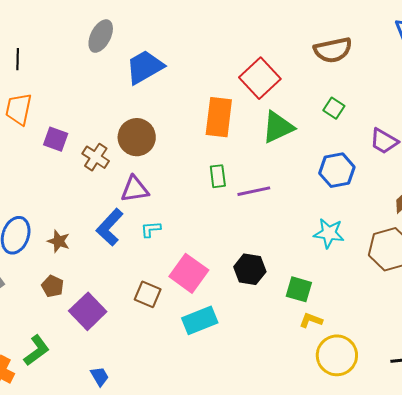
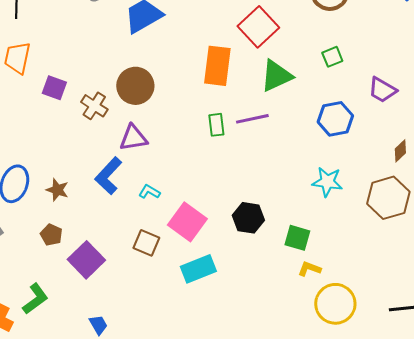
green square: (334, 108) -> (332, 57), turned 35
purple line: (254, 191) -> (252, 119), moved
cyan L-shape: (151, 229) -> (149, 192), moved, turned 35

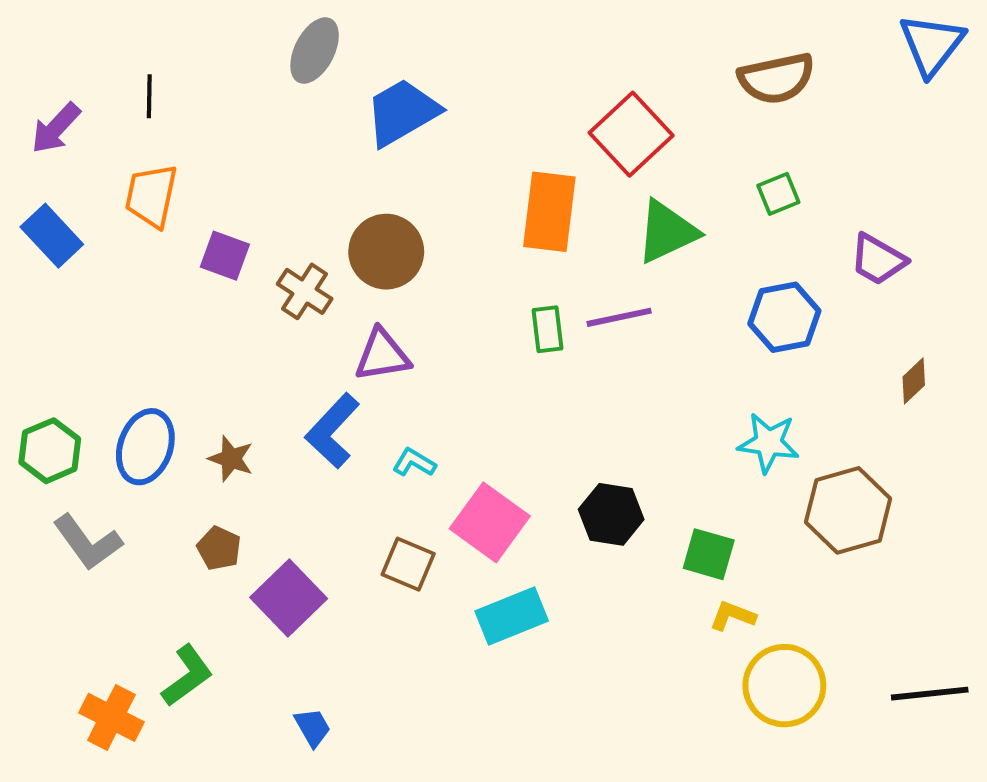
brown hexagon: (388, 198) -> (848, 510), moved

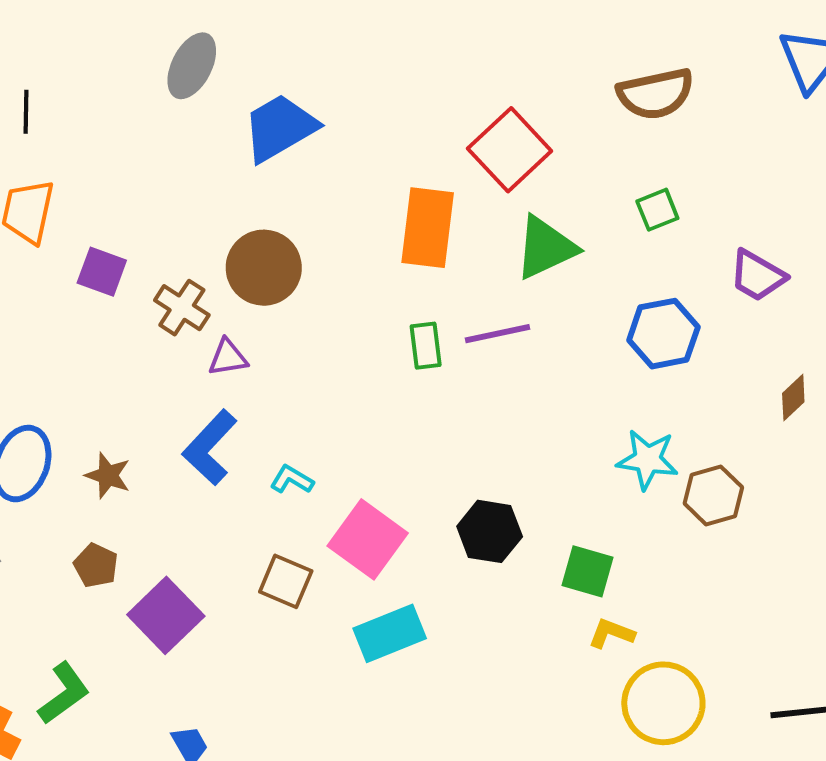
purple triangle: (382, 355) -> (228, 358), moved, size x0.7
brown hexagon: (848, 510) -> (713, 495), moved, size x0.7

